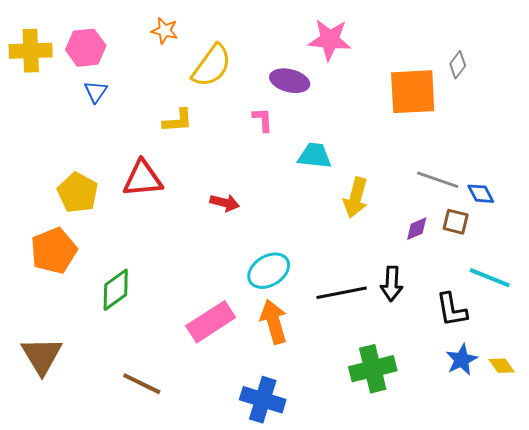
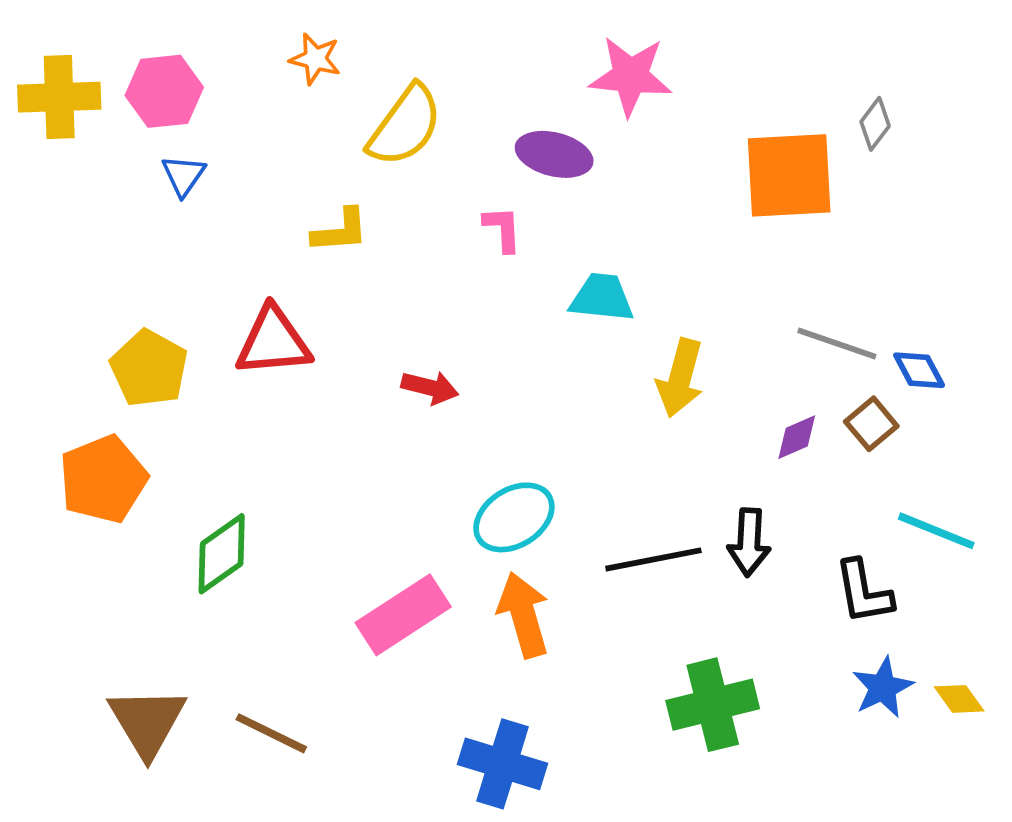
brown square: (456, 222) -> (871, 424), turned 36
brown triangle: (42, 356) -> (147, 722), moved

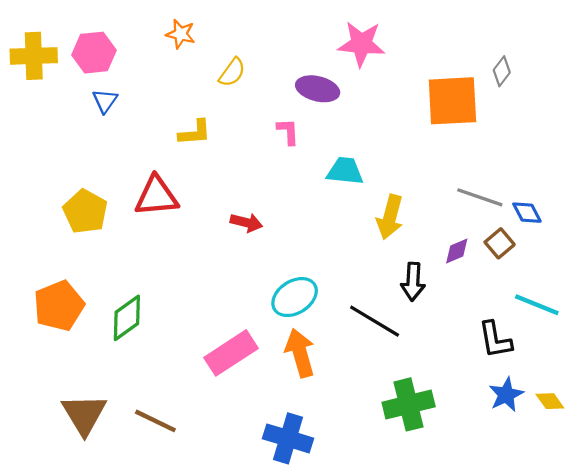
yellow semicircle: (405, 126) -> (232, 72), size x0.6
orange pentagon: (103, 479) -> (59, 306), moved
black arrow: (749, 542) -> (413, 282), moved
black line: (653, 559) -> (375, 321), turned 42

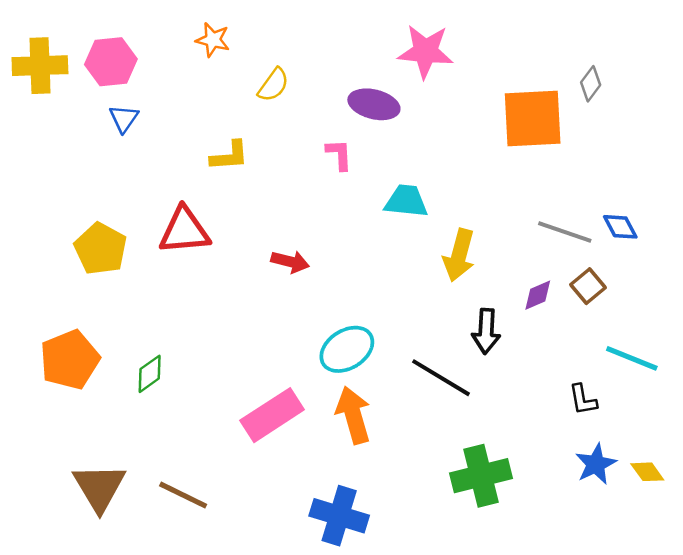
blue diamond: (527, 213) -> (620, 227), moved
green diamond: (127, 318) -> (150, 374), size x0.7
black L-shape: (495, 340) -> (583, 400), size x0.7

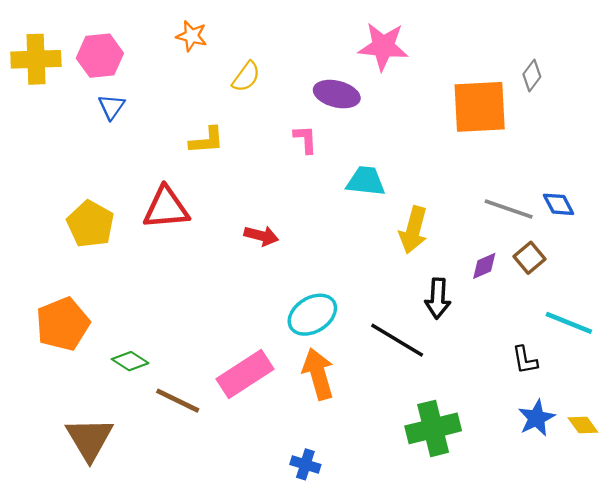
green diamond: (150, 374) -> (130, 361), moved, turned 68
brown line: (183, 495) -> (178, 401), moved
blue cross: (339, 516) -> (305, 464), size x0.6

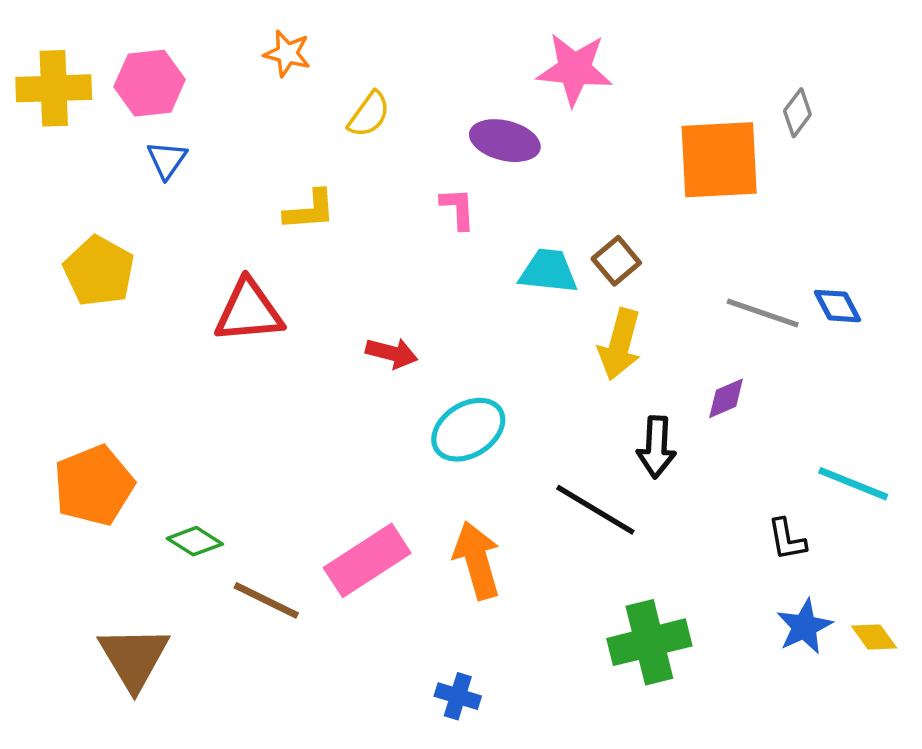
yellow pentagon: (91, 224) -> (99, 271), moved
brown square: (529, 258) -> (616, 261), moved
cyan ellipse: (312, 315) -> (468, 430), moved

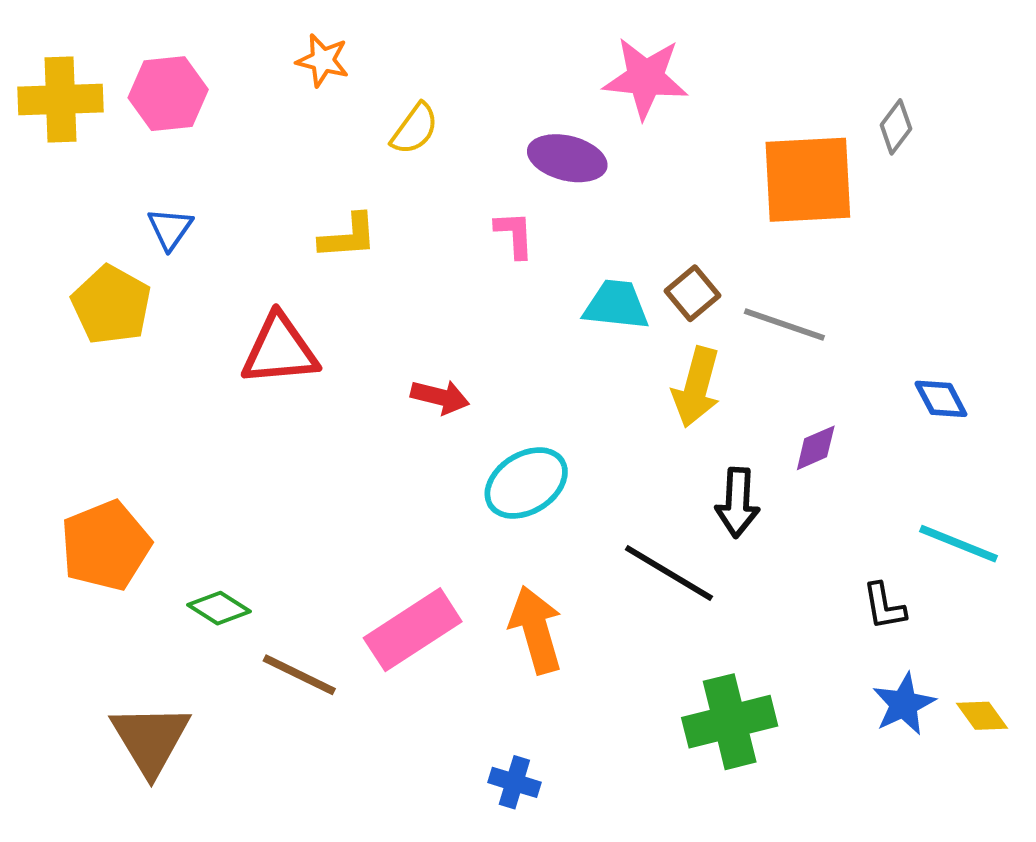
blue triangle: (167, 160) -> (170, 229), moved
blue diamond: (838, 306) -> (941, 399), moved
gray line: (763, 313) -> (784, 325), moved

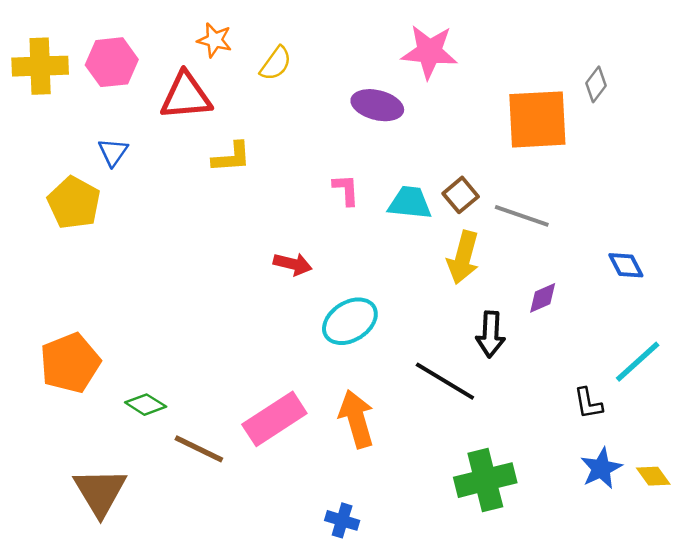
yellow semicircle: (415, 129) -> (276, 63), moved
pink L-shape: (514, 235) -> (346, 190), moved
red triangle: (280, 350) -> (186, 96), moved
cyan line: (959, 544) -> (638, 362), turned -64

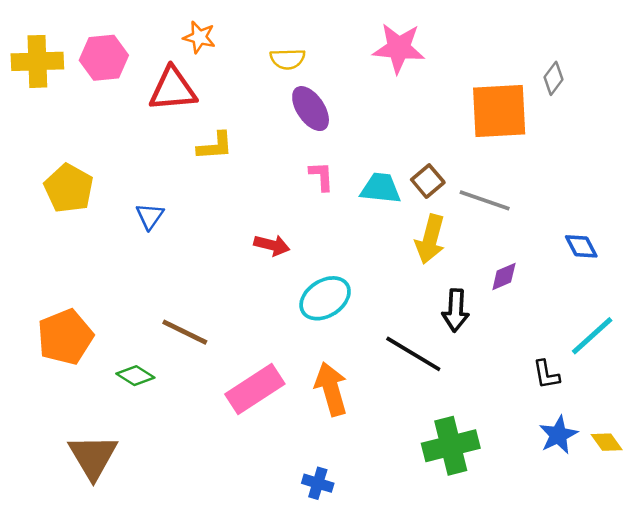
yellow semicircle: (276, 63) -> (288, 59), moved, turned 52
purple ellipse: (377, 105) -> (311, 109), moved, turned 42
blue triangle: (113, 152) -> (150, 216), moved
brown line: (199, 449) -> (185, 332), moved

